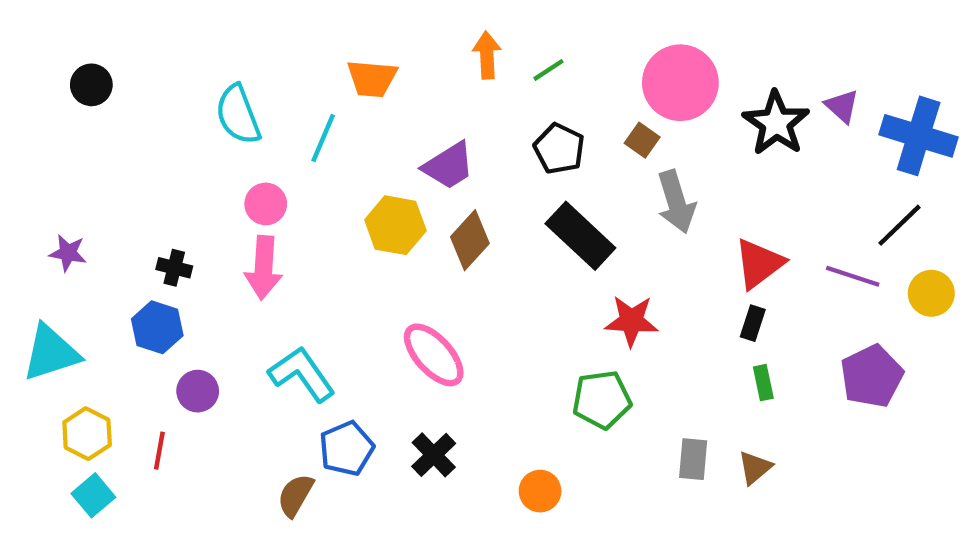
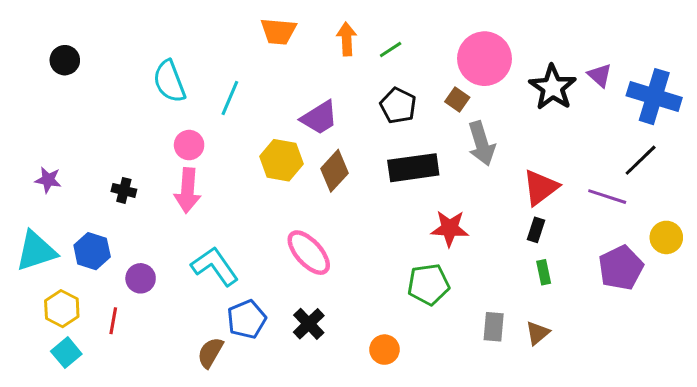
orange trapezoid: (372, 78) -> (278, 31), moved
black rectangle: (580, 236) -> (413, 168), turned -51
yellow circle: (931, 293) -> (666, 237), moved
blue hexagon: (157, 327) -> (92, 251), moved

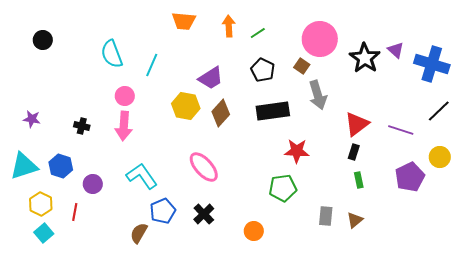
black line: (641, 160) -> (439, 111), moved

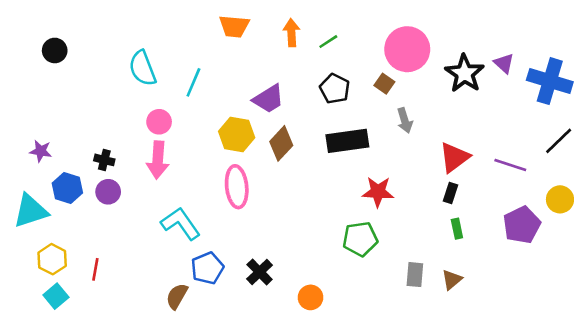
gray arrow: (318, 95) -> (405, 120), size x0.7
blue hexagon: (61, 166) -> (67, 188), moved
pink ellipse: (204, 167) -> (237, 187), moved, turned 36
purple circle: (93, 184) -> (108, 192), moved
orange circle: (254, 231) -> (311, 297), moved

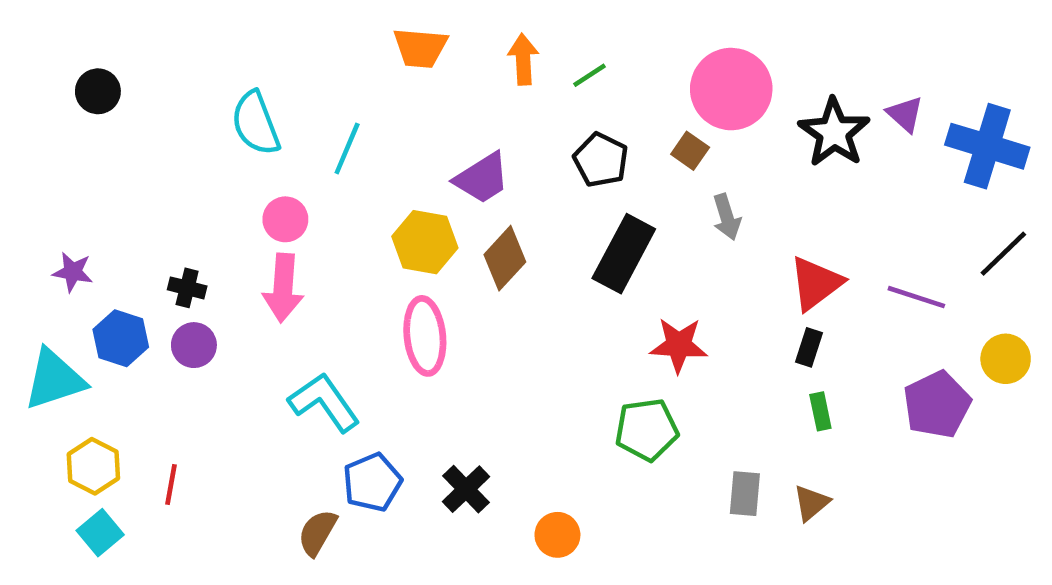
black rectangle: (347, 141) -> (624, 254), turned -54

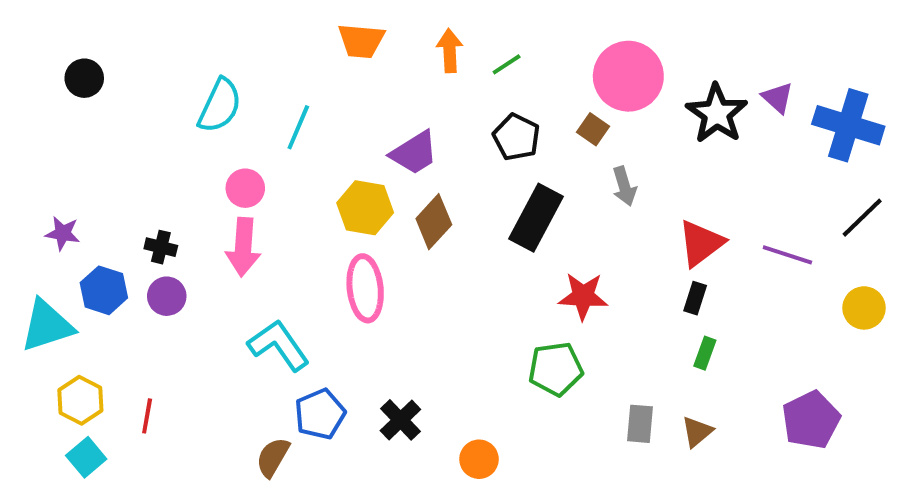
cyan semicircle: (256, 123) -> (220, 106), turned -134
purple pentagon: (937, 405) -> (811, 420), moved
green rectangle: (820, 411) -> (705, 353), turned 32

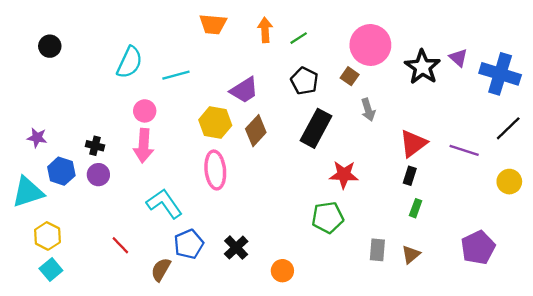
cyan line: (298, 127) -> (176, 75), turned 52
red line: (147, 416) -> (120, 245), moved, turned -54

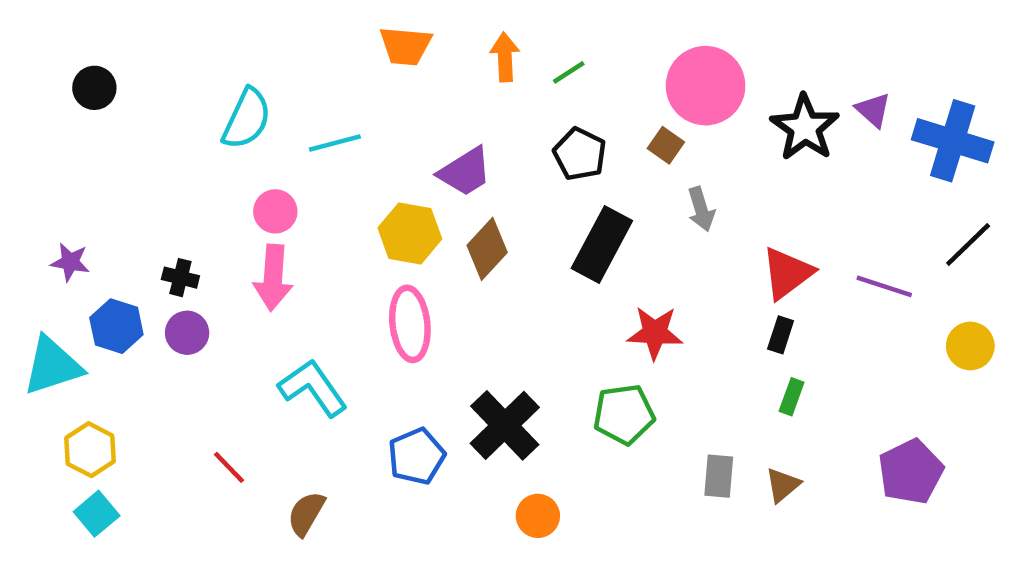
blue pentagon: (189, 244) -> (417, 456), moved
black cross: (236, 248) -> (505, 425), moved, size x1.5

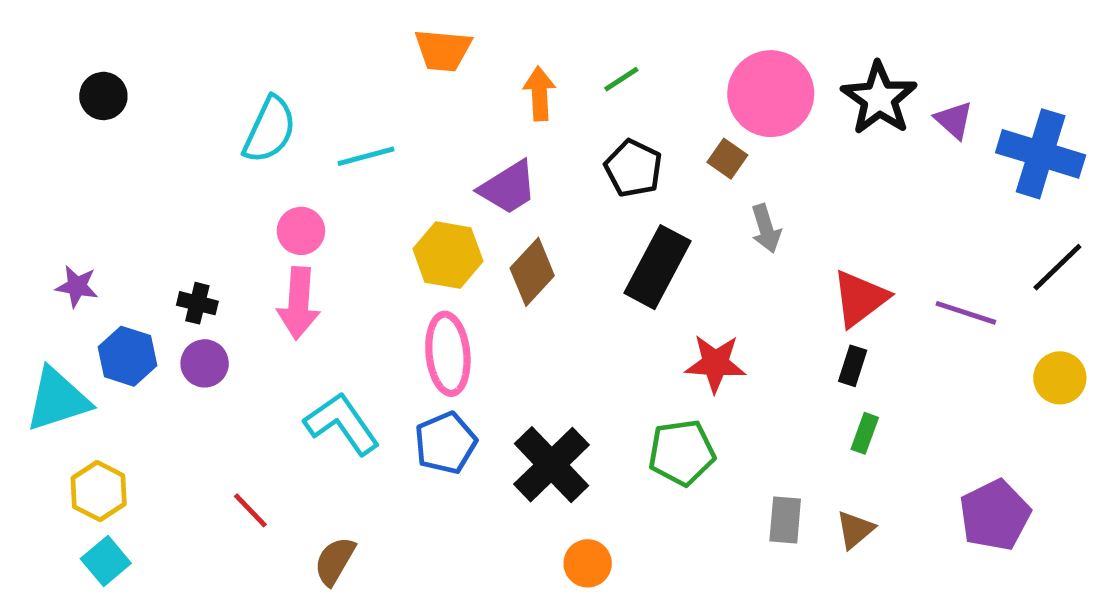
orange arrow: (505, 57) -> (539, 94), moved
black star: (805, 128) -> (879, 98), moved
blue pentagon: (417, 456) -> (446, 443), moved

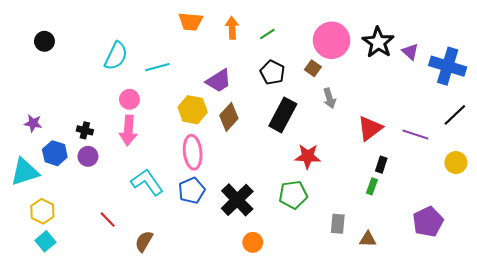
orange arrow: (539, 94) -> (232, 28), moved
black rectangle: (853, 366) -> (381, 165), moved
brown triangle: (855, 530) -> (368, 239), moved, turned 42

